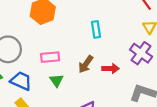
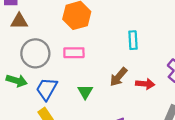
pink rectangle: (50, 57) -> (74, 53), moved
blue trapezoid: (21, 81) -> (47, 89), turned -90

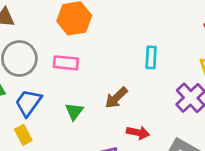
cyan rectangle: (133, 40) -> (151, 57), moved
red arrow: (145, 84) -> (138, 133), moved

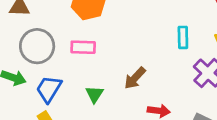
cyan rectangle: (151, 57) -> (183, 37), moved

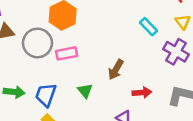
cyan rectangle: (183, 37) -> (148, 27), turned -30
gray circle: (37, 46) -> (37, 43), moved

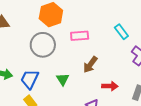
gray circle: (37, 43) -> (43, 45), moved
pink rectangle: (67, 53) -> (80, 36), moved

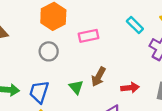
gray circle: (43, 45) -> (49, 51), size x0.7
brown arrow: (90, 65) -> (99, 77), moved

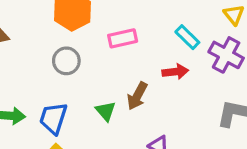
cyan rectangle: (135, 25) -> (187, 37), moved
red arrow: (130, 88) -> (175, 72), moved

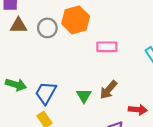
gray circle: (66, 61) -> (47, 28), moved
red arrow: (175, 72) -> (138, 110), moved

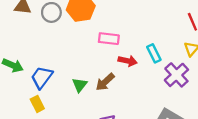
red arrow: (138, 110) -> (128, 61), moved

